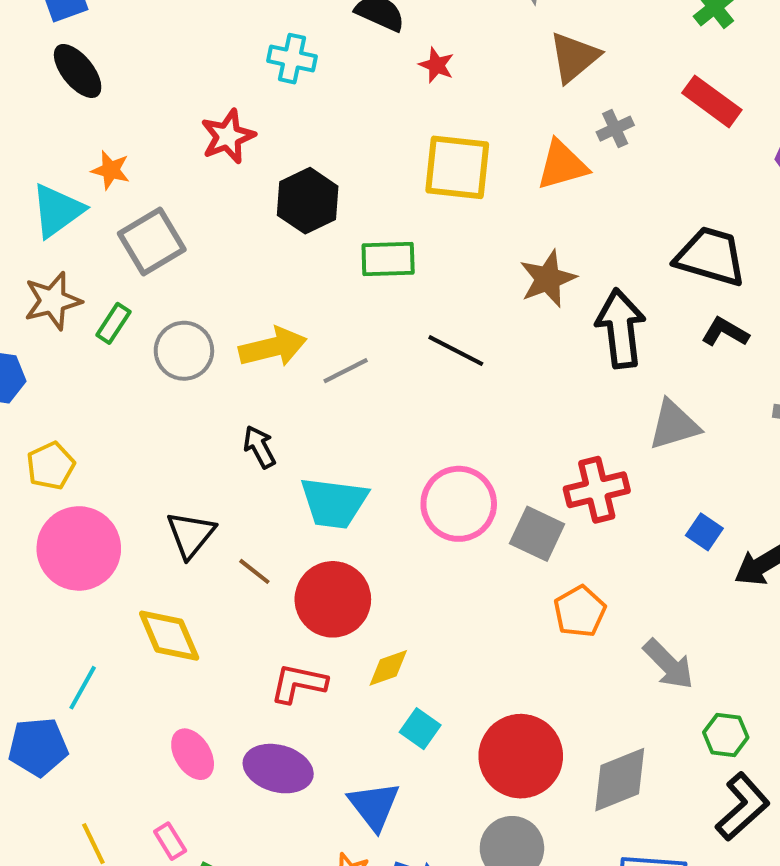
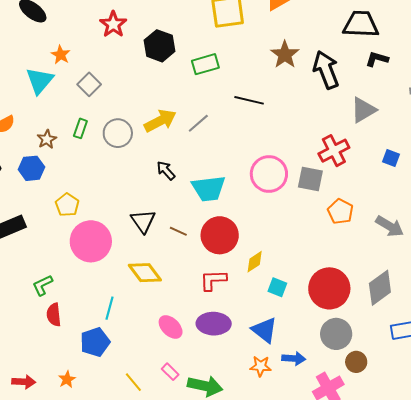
orange star: (111, 170) -> (61, 55), turned 30
gray square: (152, 242) -> (89, 84), size x0.7
brown star: (53, 301) -> (47, 139), moved, size x0.7

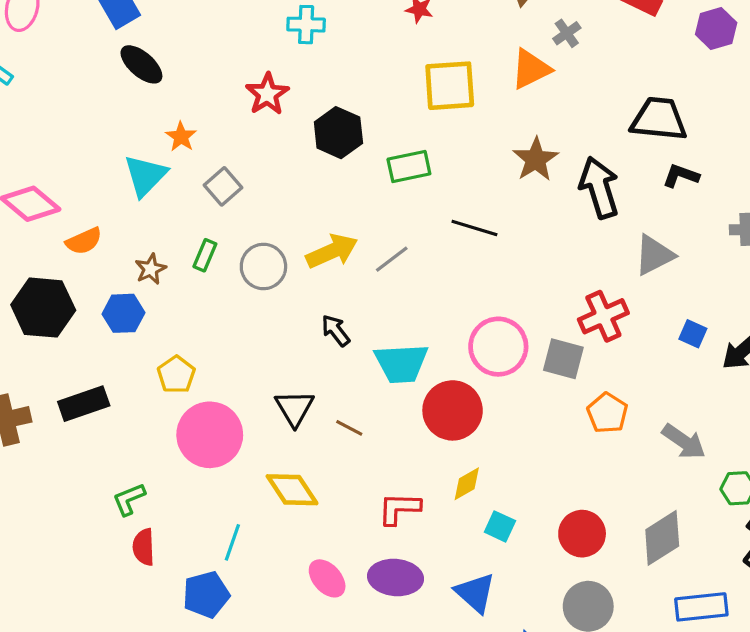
red circle: (220, 235) -> (453, 410), moved
red circle: (329, 288) -> (582, 534), size x0.7

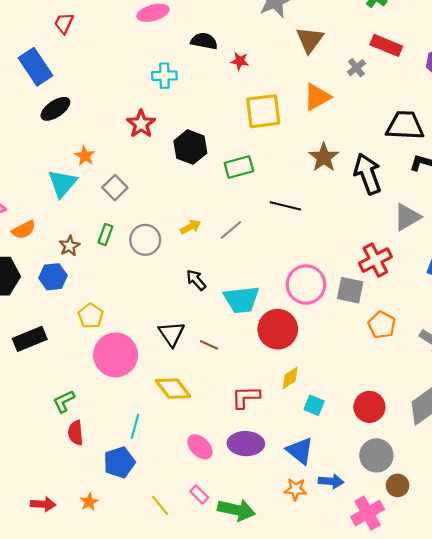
gray cross: (567, 33) -> (356, 68), moved
black ellipse: (141, 64) -> (55, 109), turned -72
yellow arrow: (332, 251) -> (191, 227), size x0.6

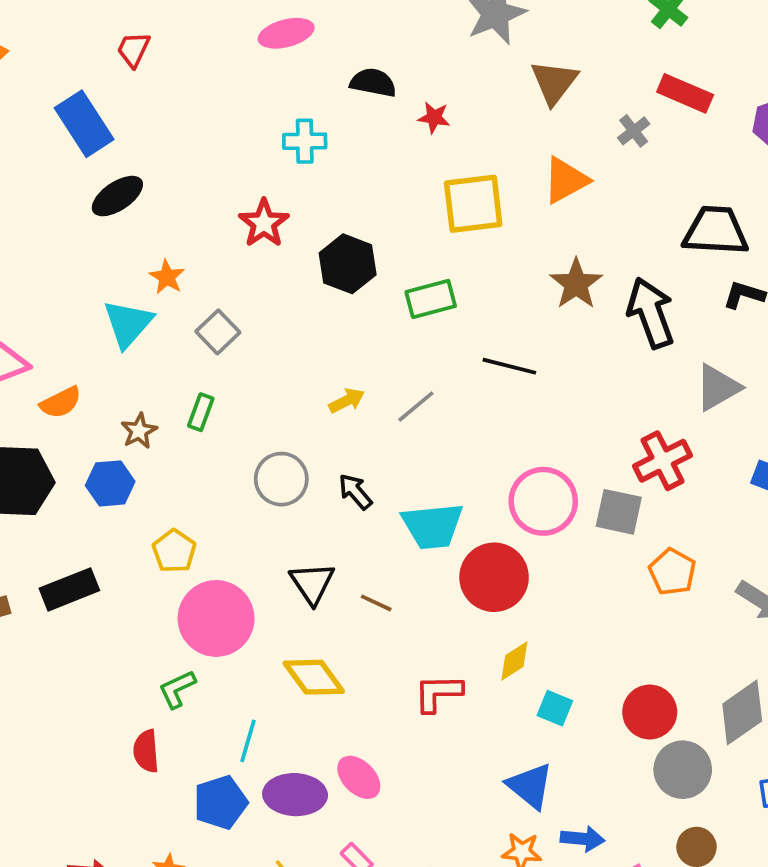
gray circle: (145, 240) -> (281, 479), moved
green L-shape: (64, 401) -> (177, 689), moved
purple ellipse: (246, 444) -> (295, 795), moved
gray circle: (376, 455) -> (683, 770), moved

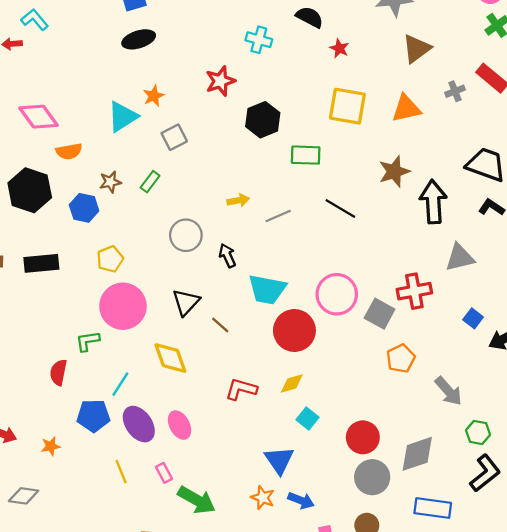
purple ellipse: (295, 795) -> (139, 424), turned 36

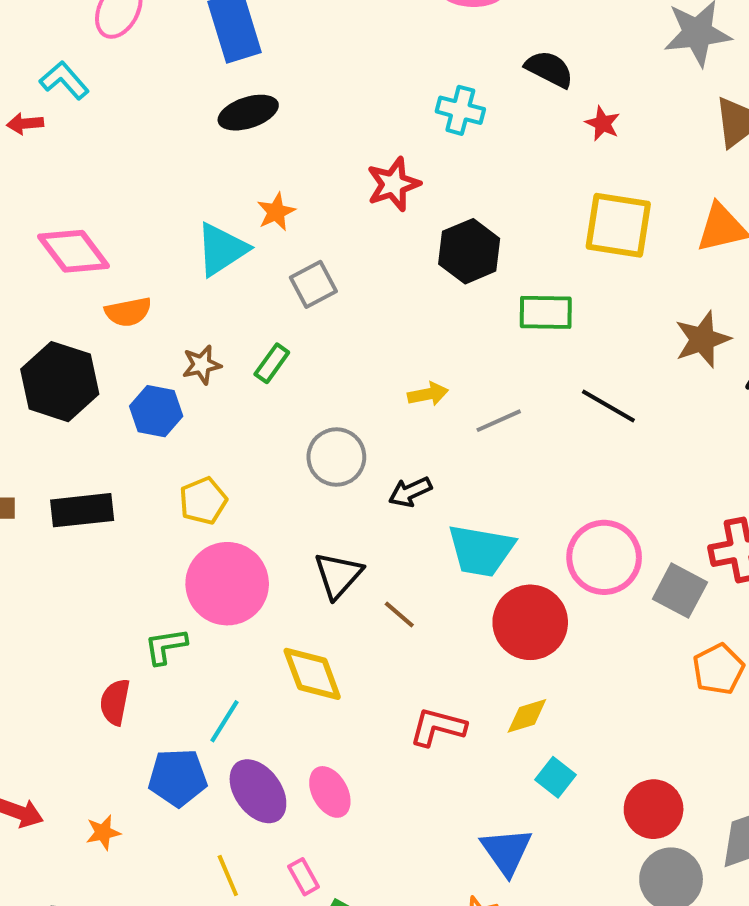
black arrow: (227, 256) -> (410, 492), turned -90

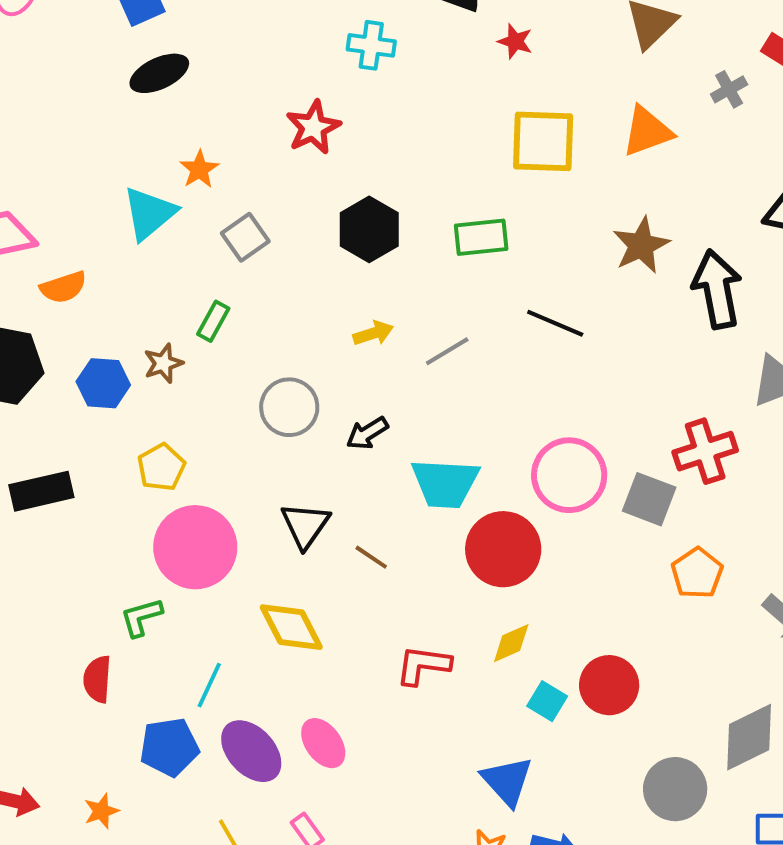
black hexagon: (469, 251) -> (369, 229), moved
brown star: (202, 365) -> (163, 363), moved
red circle: (654, 809) -> (609, 685), moved

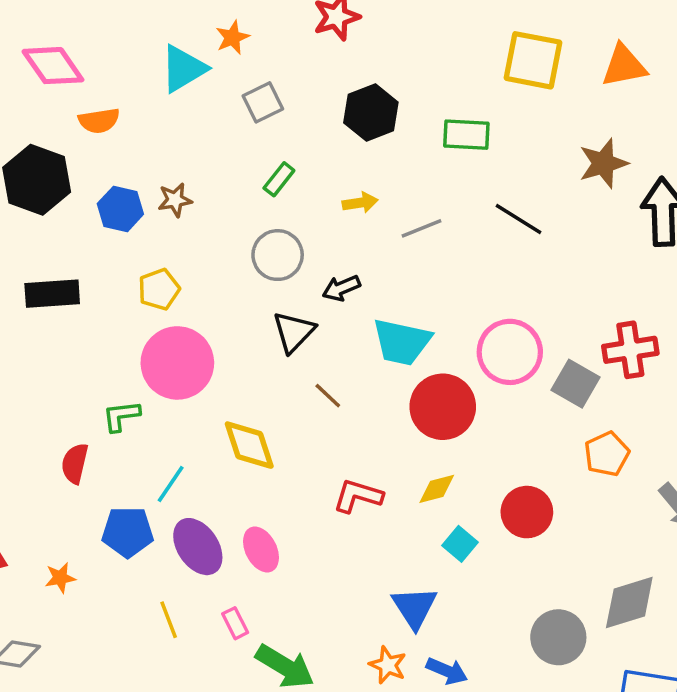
green rectangle: (213, 321) -> (279, 179), moved
black triangle: (305, 525) -> (294, 332), moved
red circle: (609, 685) -> (527, 512), moved

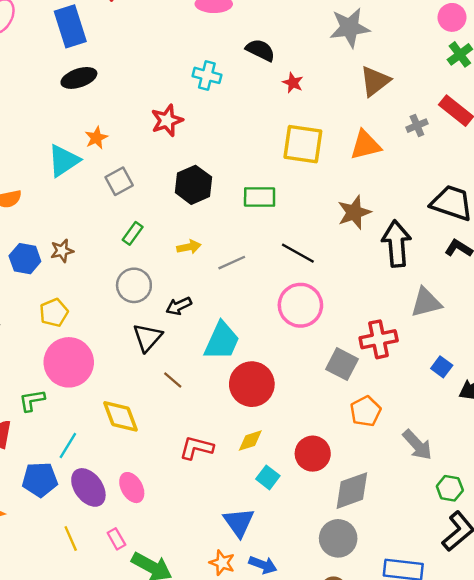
cyan trapezoid: (402, 342) -> (222, 341), turned -75
pink circle: (510, 352) -> (300, 305), moved
gray diamond: (629, 603) -> (352, 491), moved

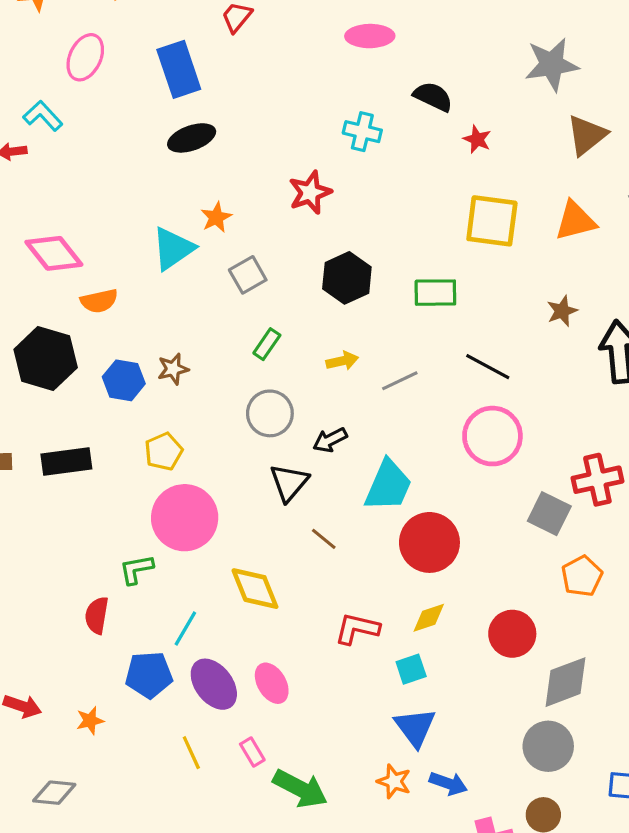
brown star: (354, 212) -> (562, 311), size x0.7
cyan square: (268, 477) -> (411, 669), moved, turned 35

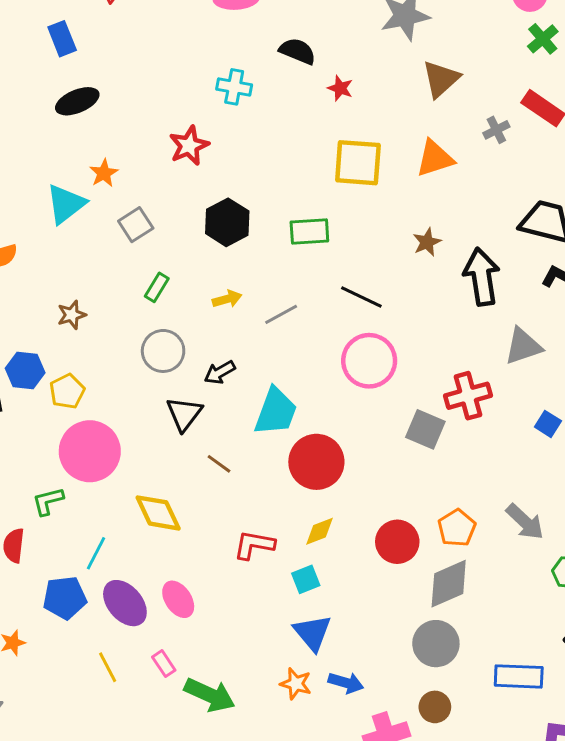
blue rectangle: (179, 69) -> (62, 39), size x0.7
blue hexagon: (124, 380) -> (25, 371), moved
orange pentagon: (582, 576) -> (457, 528), moved

